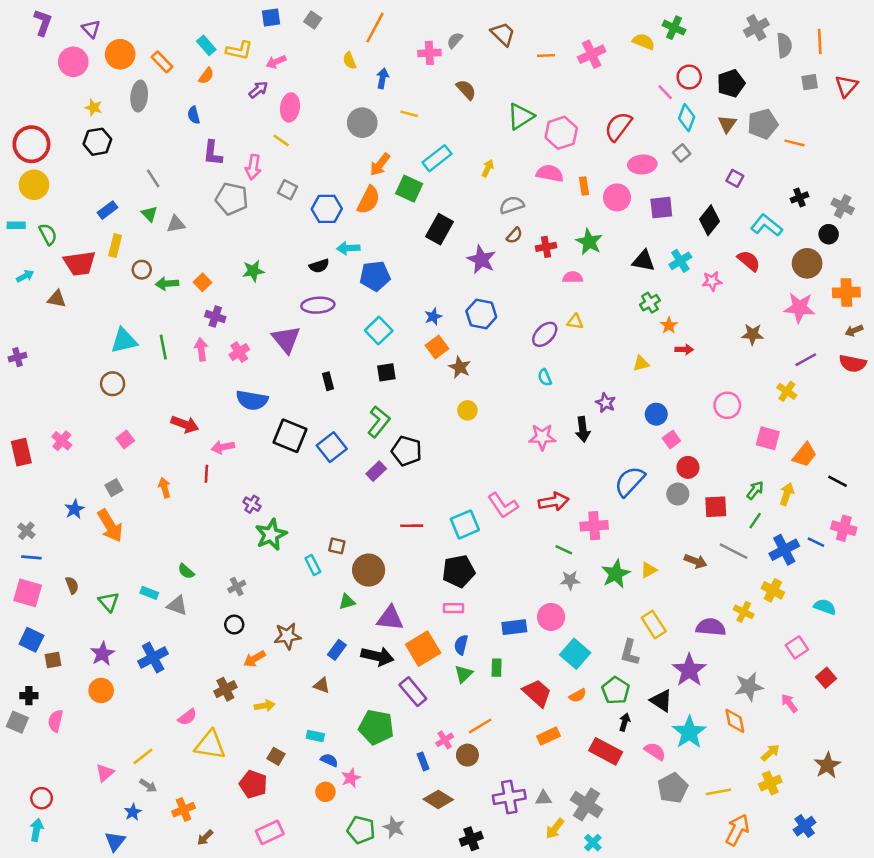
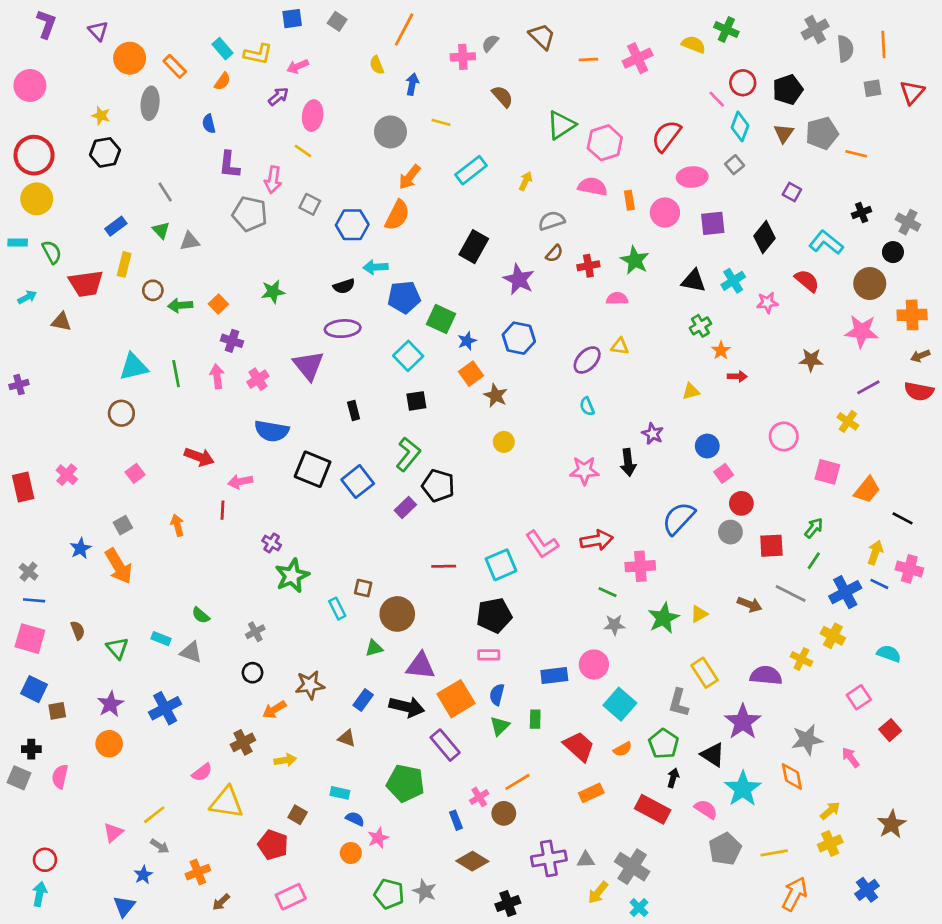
pink circle: (73, 62) -> (30, 85), moved
green square: (409, 189) -> (441, 319), moved
yellow arrow: (787, 494) -> (875, 553), moved

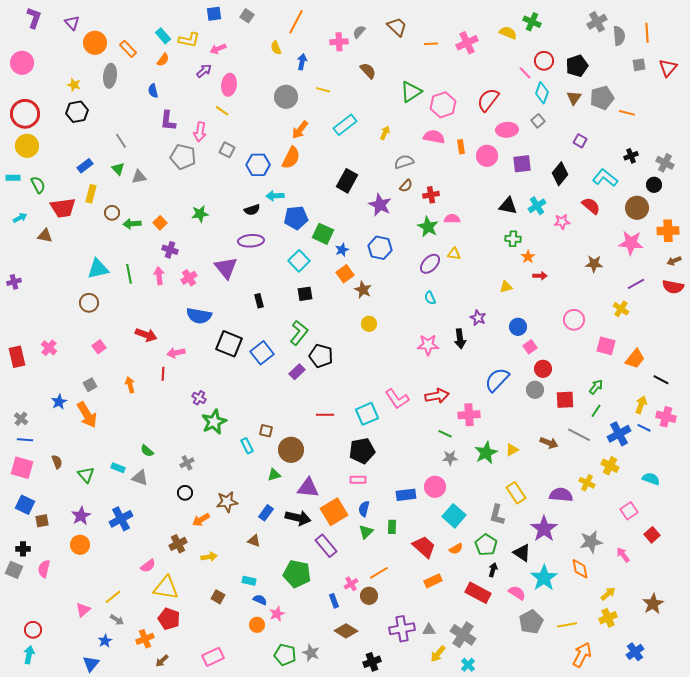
green star: (635, 260) -> (428, 227), moved
green cross: (700, 326) -> (513, 239), turned 35
red pentagon: (273, 845) -> (169, 619), moved

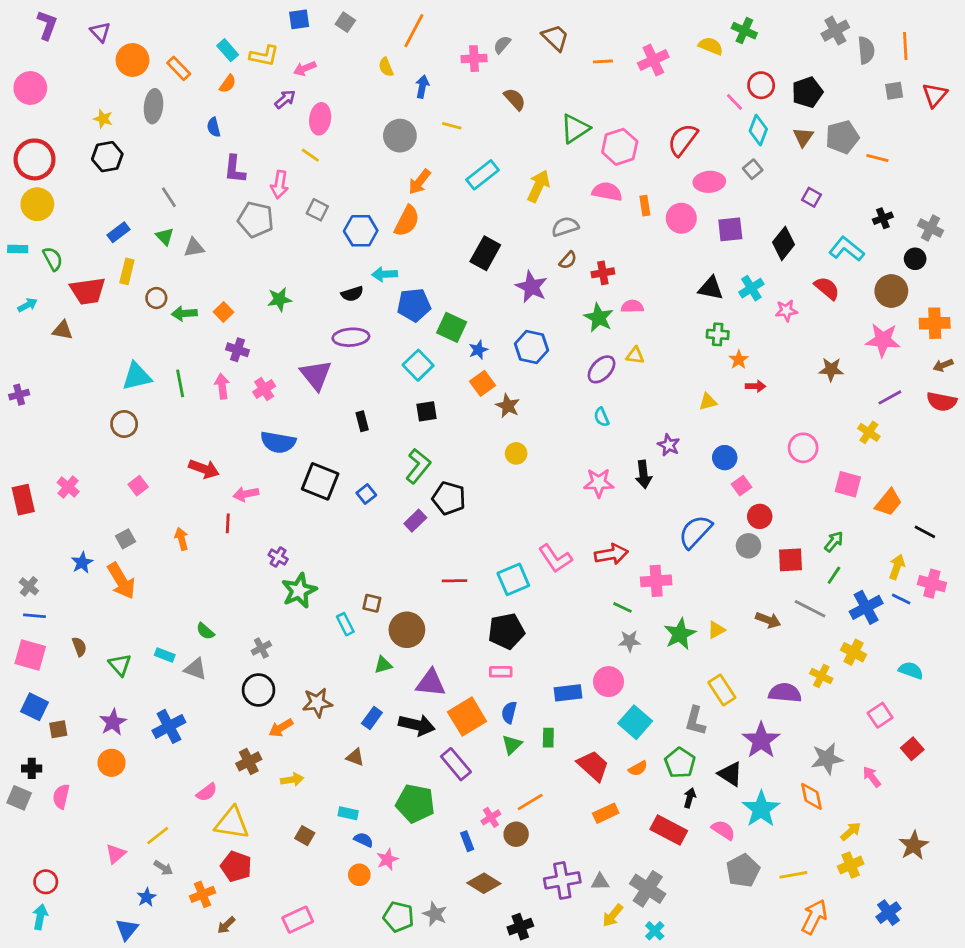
yellow arrow: (385, 133) -> (538, 186), size x1.6
blue square: (262, 353) -> (366, 494), size x0.6
black circle: (185, 493) -> (258, 690), size x1.5

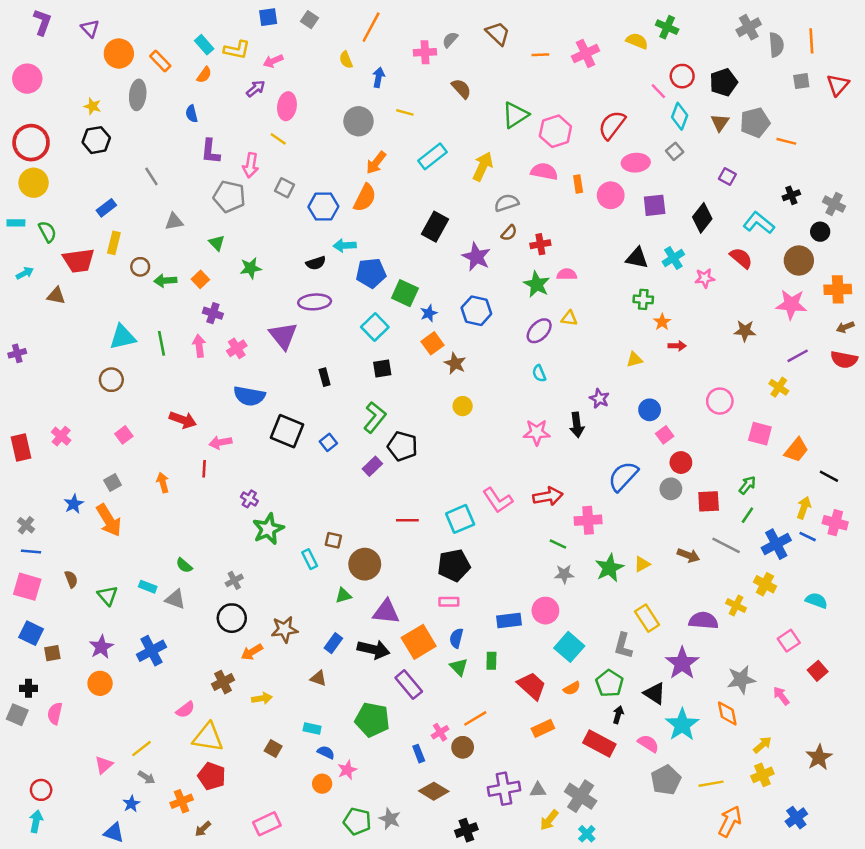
green triangle: (165, 236) -> (217, 243), moved
green triangle: (512, 745) -> (459, 667), turned -30
blue triangle: (127, 929) -> (114, 833), turned -50

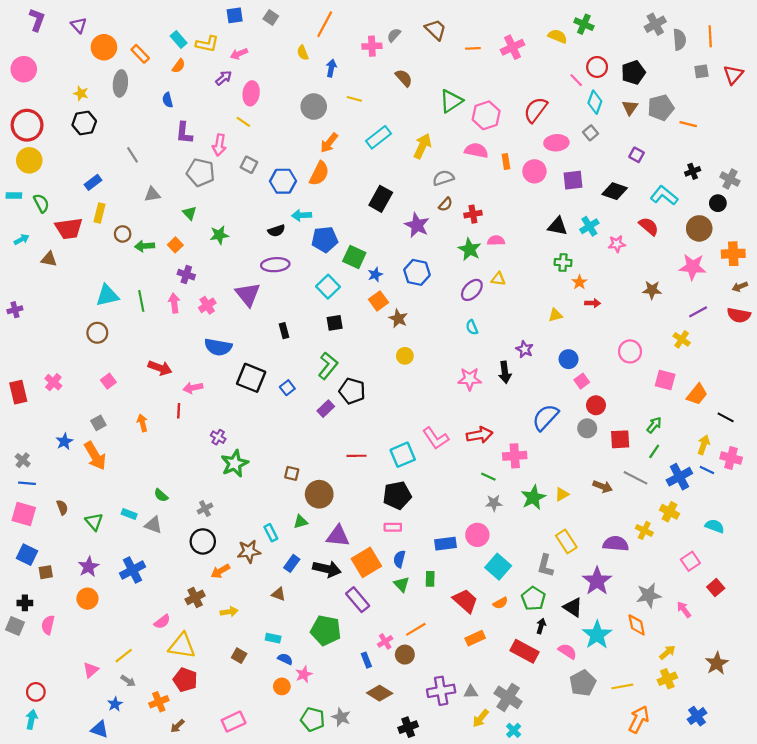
black diamond: (702, 218) -> (615, 191), turned 70
cyan rectangle: (310, 559) -> (271, 533), moved

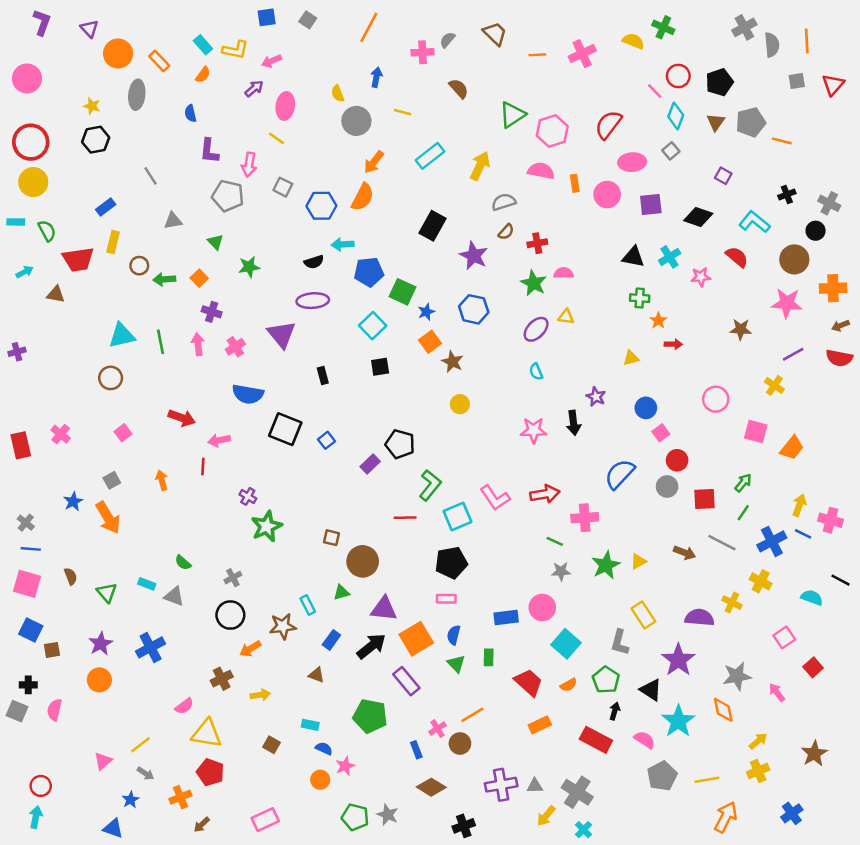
yellow semicircle: (303, 53) -> (338, 93), moved
green L-shape: (328, 366) -> (430, 485), moved
black line: (726, 417) -> (840, 580), moved
black arrow: (327, 569) -> (371, 646), turned -52

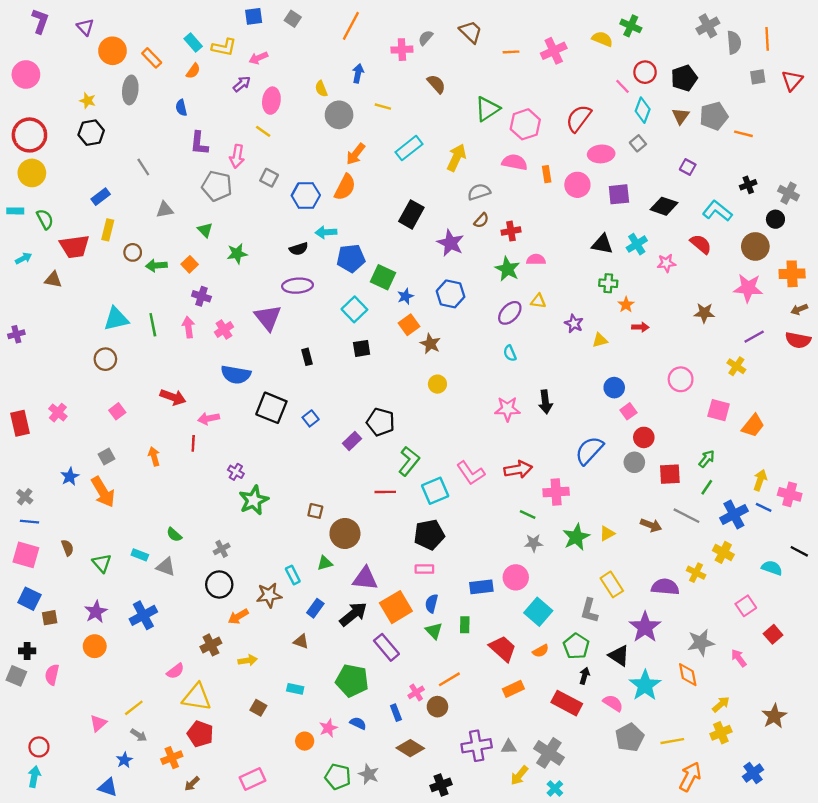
purple star: (596, 397) -> (574, 324), moved
blue semicircle: (324, 749) -> (358, 723), moved

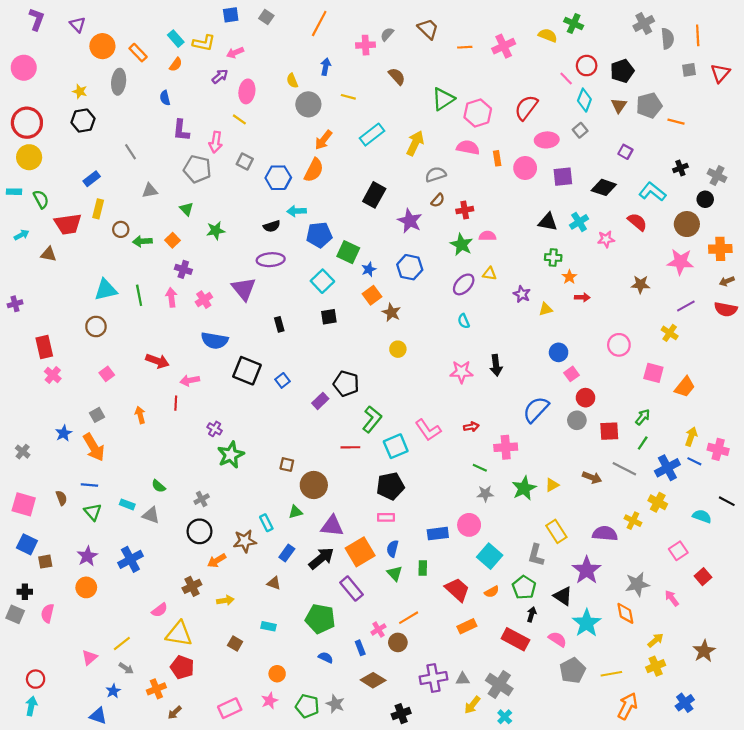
red rectangle: (20, 423) -> (44, 347), moved
red arrow: (518, 469) -> (471, 427), size x0.6
blue line: (29, 522) -> (89, 485), moved
pink star: (328, 728) -> (270, 701), moved

